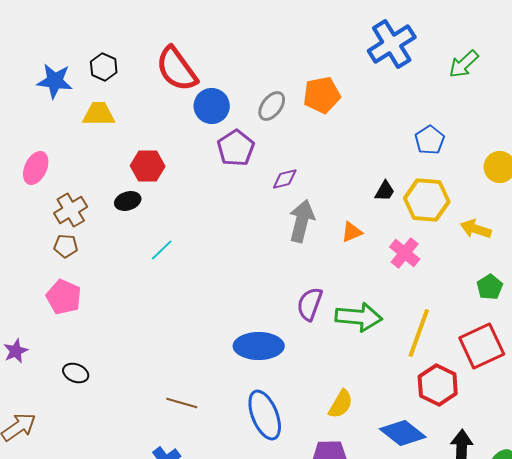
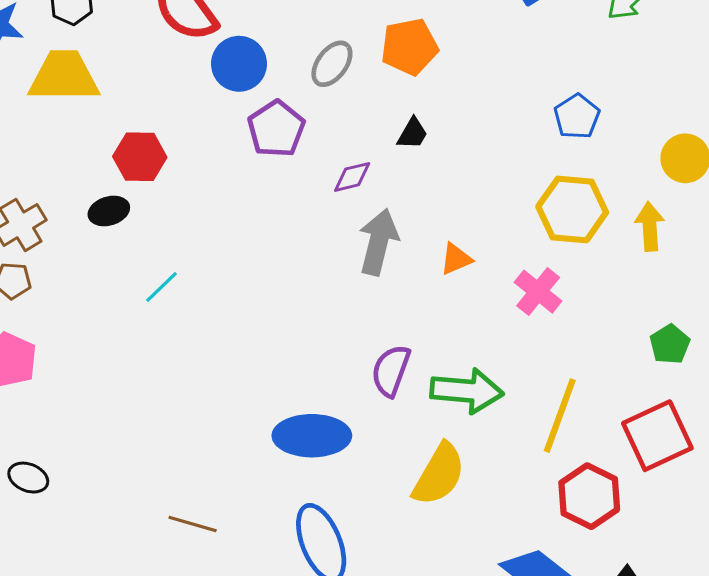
yellow trapezoid: (99, 114) -> (64, 76), size x1.4
black trapezoid: (385, 191) -> (413, 134), moved
yellow arrow: (476, 229) -> (650, 226), moved, turned 68
yellow semicircle: (341, 404) -> (439, 474), moved, size x1.4

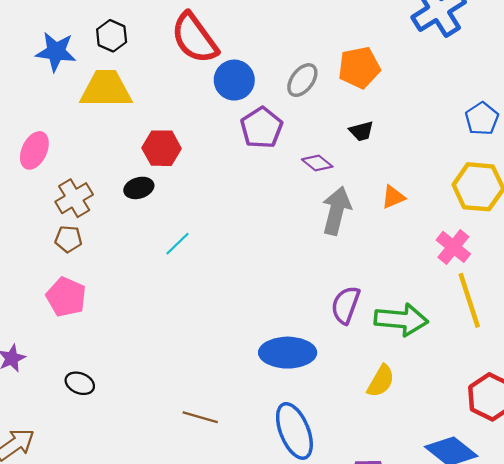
black trapezoid: (413, 134) -> (361, 131), turned 45
purple diamond: (352, 177) -> (317, 163), turned 52
orange triangle: (456, 259) -> (393, 197), moved
yellow line: (560, 416) -> (469, 300), moved, turned -38
yellow semicircle: (439, 474) -> (381, 381), size x0.7

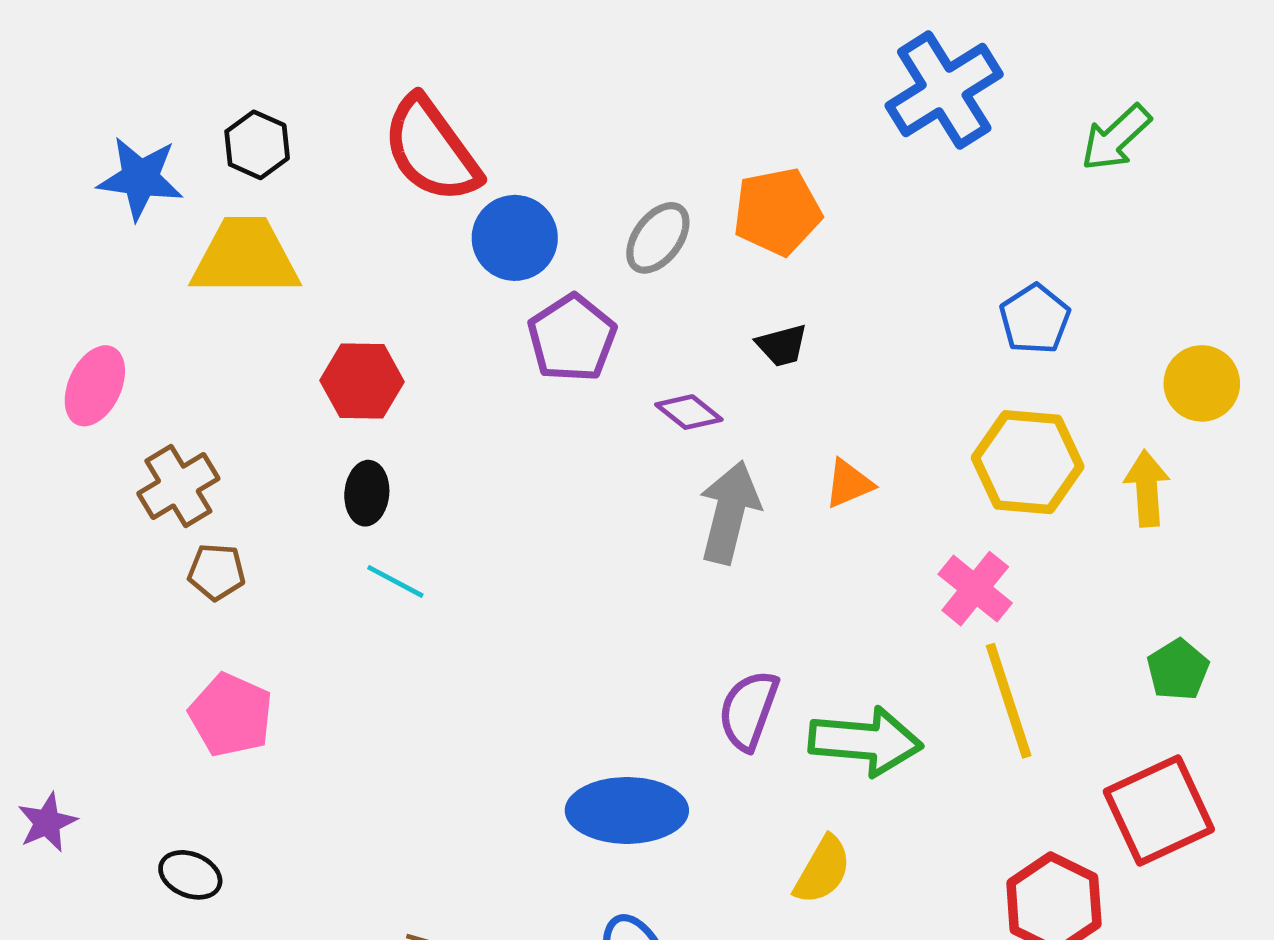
black ellipse: (139, 188) -> (367, 493), moved, turned -68
brown pentagon: (68, 239) -> (217, 572), moved
cyan line: (177, 244) -> (395, 581), turned 72
pink pentagon: (66, 297) -> (231, 715), moved

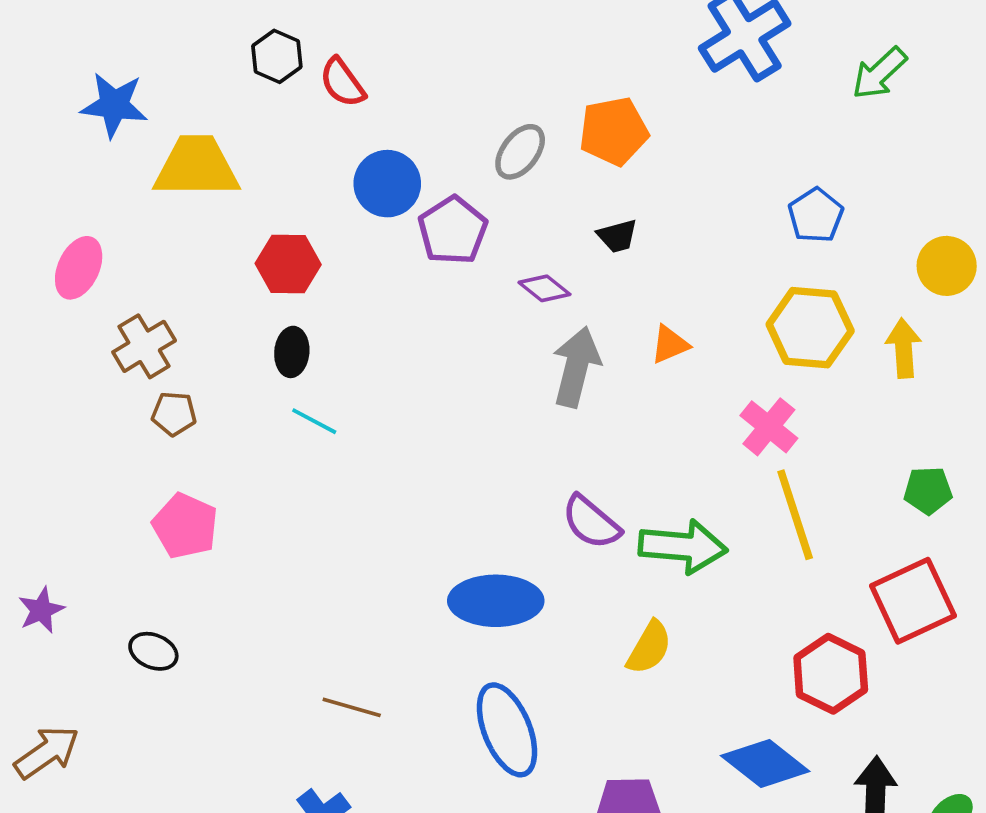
black hexagon: (257, 145) -> (277, 56), moved
red semicircle: (431, 150) -> (342, 83), size x0.6
blue circle: (515, 238) -> (387, 184), moved
green pentagon: (1178, 670) -> (928, 490), turned 30
purple semicircle: (749, 710) -> (591, 522), turned -70

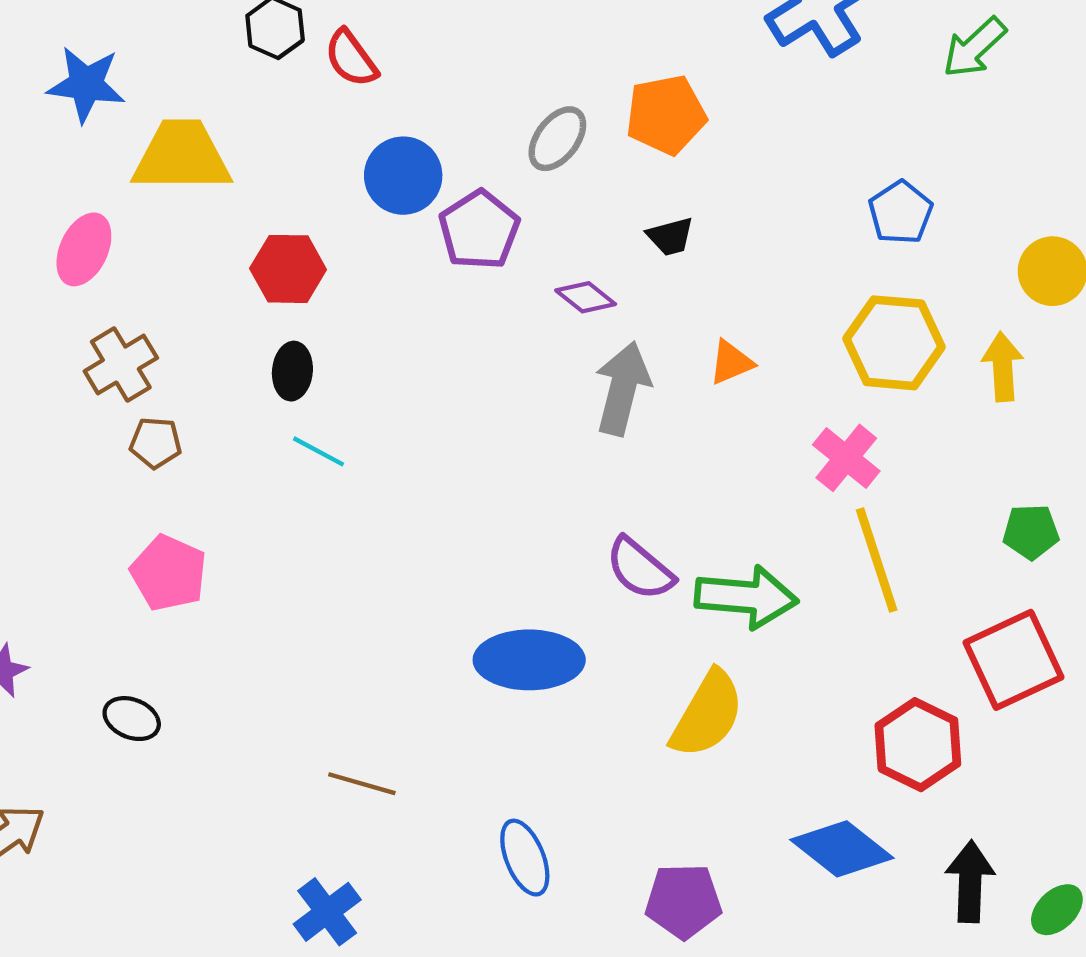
pink ellipse: (79, 268) -> (84, 249), moved
yellow semicircle: (649, 648) -> (707, 714), size x1.4
blue ellipse: (507, 730) -> (525, 858), moved, size x0.7

